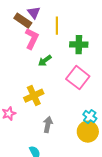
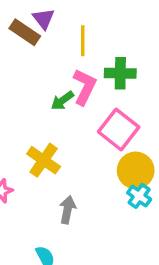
pink L-shape: (32, 39) -> (84, 87), moved
yellow cross: (34, 96) -> (44, 160), turned -30
yellow circle: (88, 132) -> (136, 170), moved

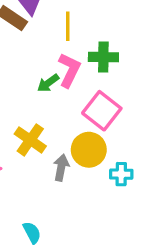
yellow circle: (136, 170) -> (89, 150), moved
cyan cross: (139, 196) -> (121, 174), turned -35
gray arrow: (67, 210) -> (61, 168), moved

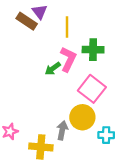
yellow cross: (30, 140) -> (41, 147), moved, turned -30

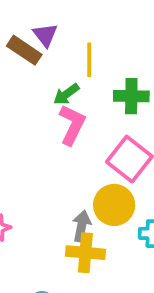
pink L-shape: (68, 59) -> (72, 125), moved
green arrow: (53, 69) -> (66, 94), moved
yellow cross: (41, 147) -> (85, 253), moved

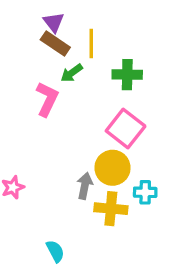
brown rectangle: (24, 50) -> (55, 44), moved
pink L-shape: (72, 125) -> (47, 99), moved
yellow cross: (85, 253) -> (111, 209), moved

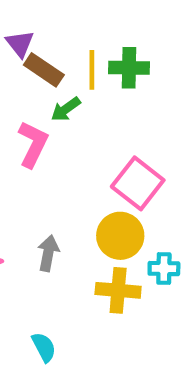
purple triangle: (54, 22) -> (20, 44), moved
green cross: (127, 75) -> (129, 68), moved
gray arrow: (85, 186) -> (48, 253), moved

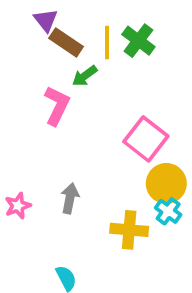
green cross: (129, 68) -> (138, 41), turned 36
yellow circle: (120, 236) -> (166, 183), moved
cyan cross: (164, 269) -> (168, 211), turned 35

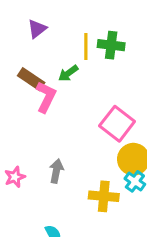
purple triangle: (46, 20) -> (37, 29), turned 30
green cross: (138, 41) -> (111, 45), turned -30
brown rectangle: (66, 42) -> (31, 79), moved

